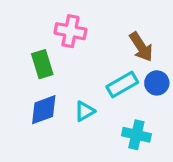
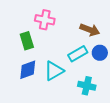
brown arrow: (141, 47) -> (90, 30), turned -36
cyan triangle: (85, 111) -> (54, 71), size x1.5

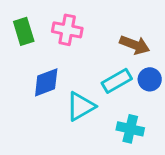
green rectangle: (27, 41) -> (24, 31), moved
blue diamond: (28, 70) -> (46, 82), moved

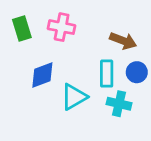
cyan rectangle: (117, 81) -> (107, 74), turned -60
cyan cross: (130, 129) -> (119, 104), moved

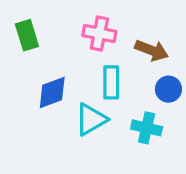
pink cross: (62, 27) -> (99, 33), moved
cyan rectangle: (107, 74) -> (111, 82), moved

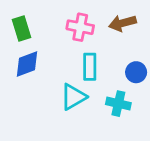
brown arrow: (152, 50) -> (122, 23), moved, turned 144
blue diamond: (52, 92) -> (27, 64), moved

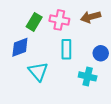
green rectangle: (22, 29) -> (34, 22), moved, turned 48
cyan triangle: (73, 97) -> (38, 71), moved, turned -40

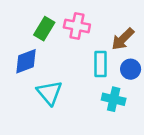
brown arrow: (91, 17) -> (123, 39), moved, turned -30
cyan rectangle: (66, 49) -> (100, 64), moved

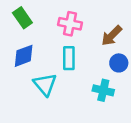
green rectangle: (44, 29) -> (22, 18), moved, turned -66
cyan rectangle: (100, 64) -> (69, 58), moved

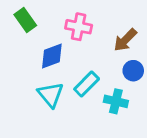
blue diamond: (24, 56) -> (52, 56), moved
cyan rectangle: (69, 58) -> (87, 84), moved, turned 45

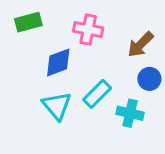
green rectangle: (25, 20) -> (28, 22), turned -70

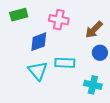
cyan rectangle: (97, 94) -> (65, 63), turned 48
cyan cross: (130, 113) -> (93, 85), moved

